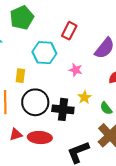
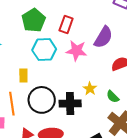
green pentagon: (22, 18) -> (34, 20), moved
pink star: (76, 70) -> (76, 51), moved, size x1.5

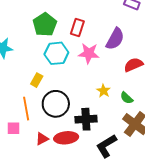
yellow rectangle: (23, 75) -> (37, 80), turned 32
black cross: (70, 103) -> (86, 119), moved

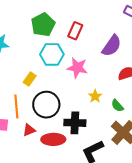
pink star: (89, 53) -> (77, 68), moved
red triangle: (42, 139) -> (29, 130), moved

